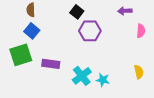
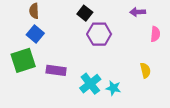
yellow semicircle: (139, 72) -> (145, 70), moved

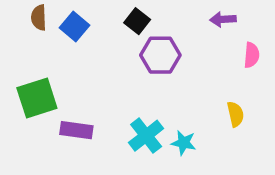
brown semicircle: (34, 11) -> (39, 18), moved
blue square: (35, 34) -> (75, 26), moved
purple rectangle: (56, 70) -> (76, 130), moved

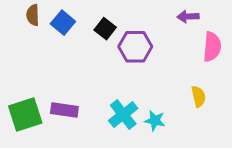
black square: (137, 21) -> (105, 29), moved
pink semicircle: (252, 55) -> (212, 47), size x1.4
green square: (37, 98) -> (25, 114), moved

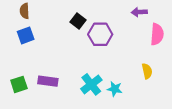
blue square: (63, 23) -> (26, 35), moved, turned 30
green square: (25, 114) -> (19, 84), size x0.7

